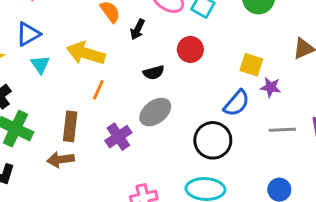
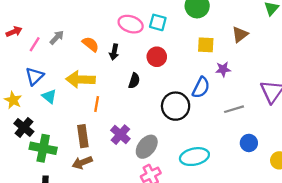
yellow square: (251, 65) -> (206, 45), moved
black semicircle: (154, 73) -> (134, 81), turned -42
gray ellipse: (155, 112) -> (147, 147), moved
gray line: (282, 130) -> (234, 109), moved
black circle: (213, 140) -> (176, 106), moved

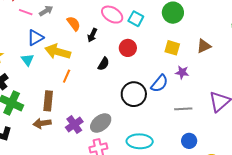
pink line: (35, 44) -> (26, 12), turned 64
blue triangle: (35, 76) -> (35, 38), moved
purple cross: (120, 135) -> (74, 125), moved

